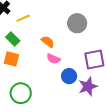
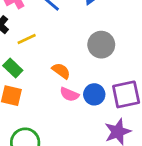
blue circle: (69, 76) -> (94, 94), moved

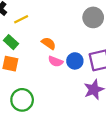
gray circle: (101, 45) -> (93, 17), moved

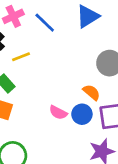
orange semicircle: (49, 43) -> (91, 92), moved

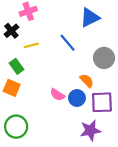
blue line: (45, 23) -> (68, 43), moved

